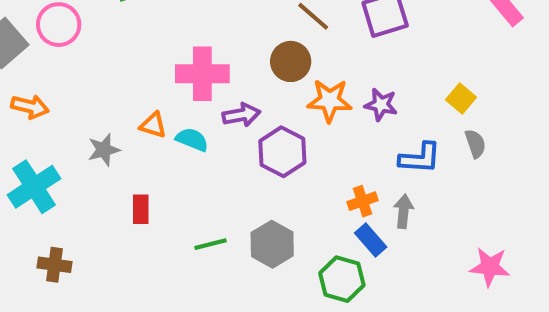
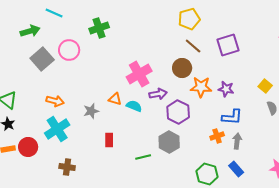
pink cross: (202, 74) -> (139, 74), turned -30
orange arrow: (30, 107) -> (55, 101), moved
blue L-shape: (420, 158) -> (232, 117), moved
blue rectangle: (371, 240) -> (236, 169), moved
gray hexagon: (272, 244) -> (169, 142), moved

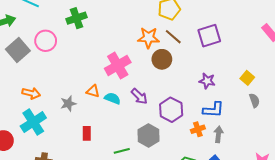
orange star: (201, 87) -> (149, 38), moved
purple arrow: (158, 94) -> (139, 96), moved, turned 54
purple hexagon: (178, 112) -> (171, 110), moved

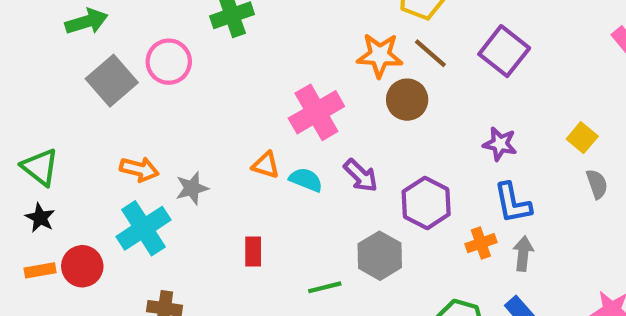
purple square: (209, 36) -> (504, 51), turned -35
gray star: (68, 104) -> (192, 188), moved
blue L-shape: (213, 110) -> (513, 203), turned 75

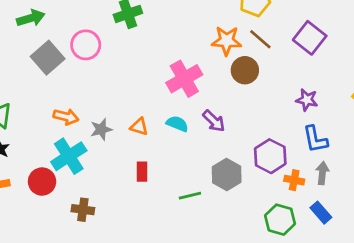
orange triangle: (266, 165) -> (139, 127), moved
purple hexagon: (426, 203) -> (270, 156), moved
orange cross: (481, 243) -> (294, 180), moved, turned 30
red circle: (82, 266) -> (42, 182), moved

